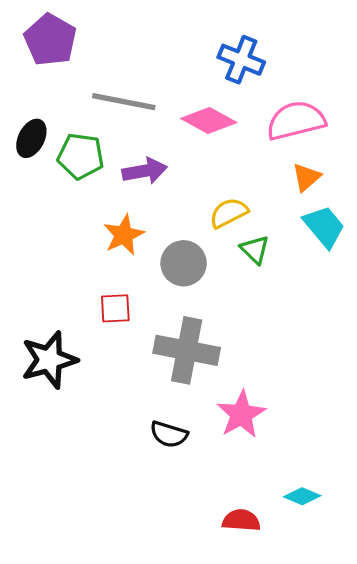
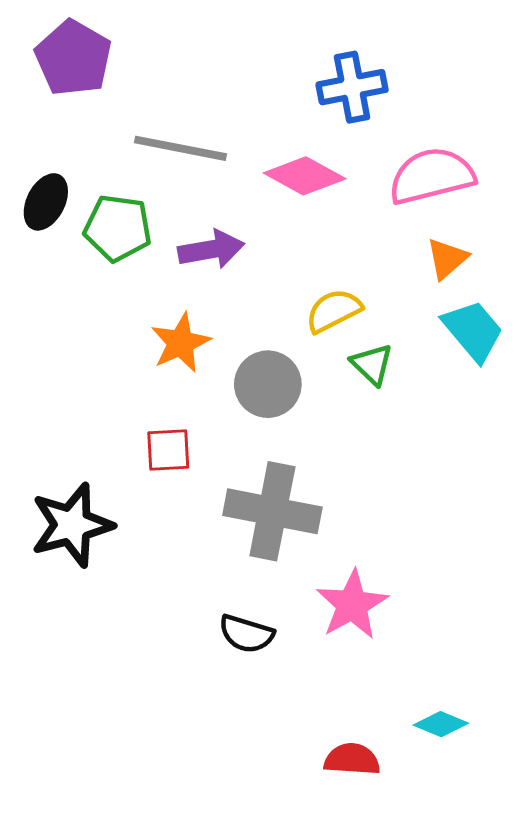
blue cross: (241, 60) -> (352, 87), turned -33

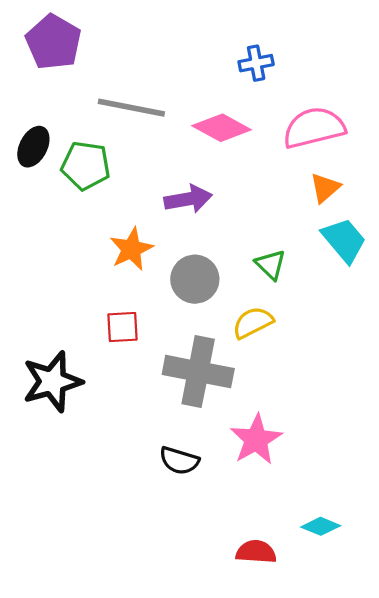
blue cross: (352, 87) -> (256, 63), size x0.7
purple arrow: (211, 249) -> (188, 199), moved
yellow semicircle: (334, 311) -> (253, 323), moved

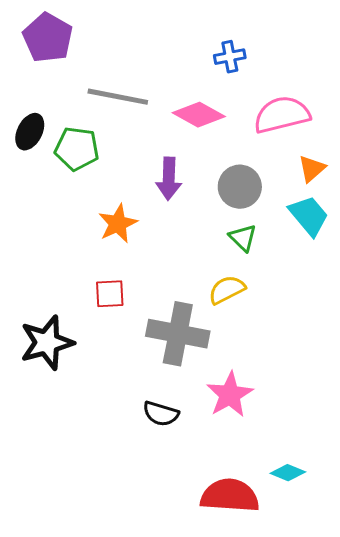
orange triangle: (325, 188) -> (312, 169), moved
purple arrow: (188, 199) -> (169, 179), turned 102
gray circle: (195, 279) -> (240, 187), moved
red semicircle: (256, 552) -> (230, 496), size x1.6

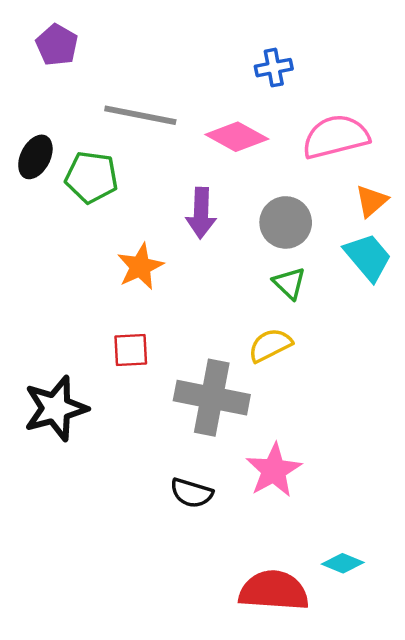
purple pentagon: (48, 38) -> (57, 45), size x0.7

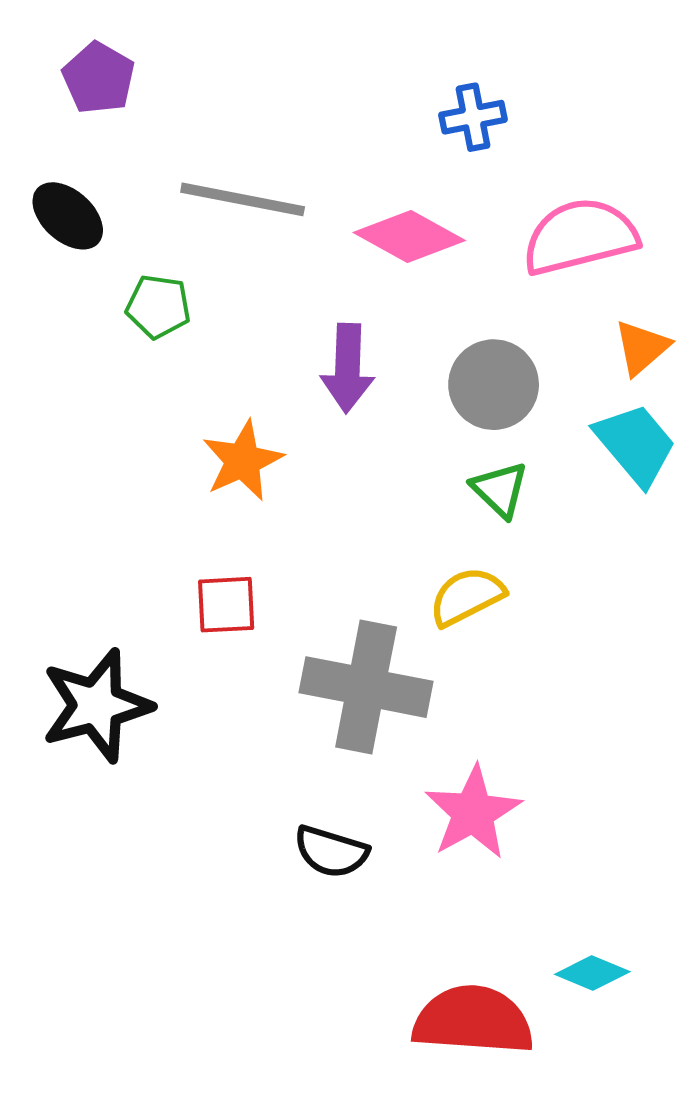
black ellipse: (35, 157) -> (68, 216), moved, turned -75
green pentagon: (91, 177) -> (158, 306), size x0.7

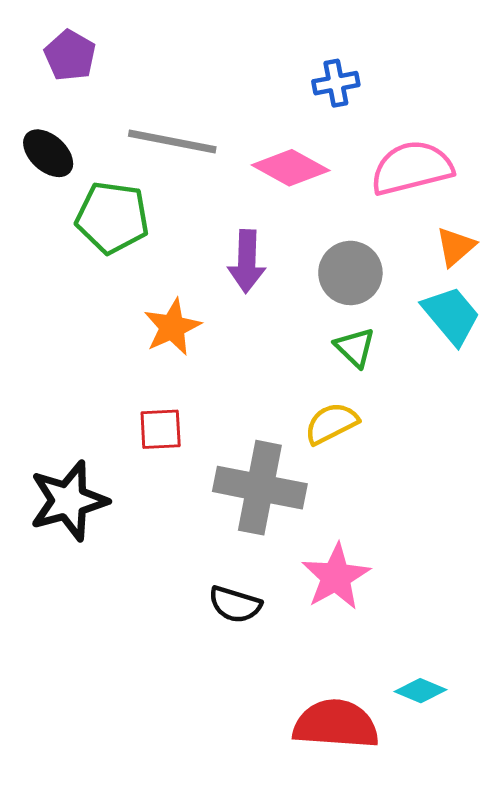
green pentagon: (158, 306) -> (112, 217), size x1.6

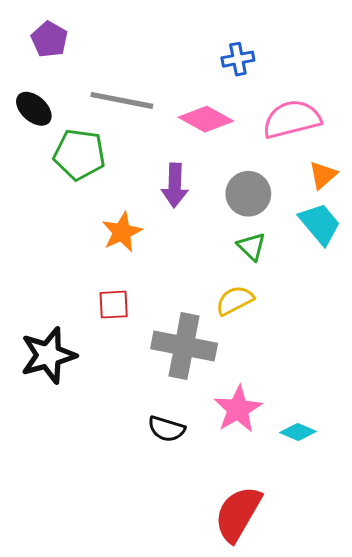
cyan diamond: (421, 691) -> (298, 432), moved
red semicircle: (336, 724) -> (238, 514), turned -64

